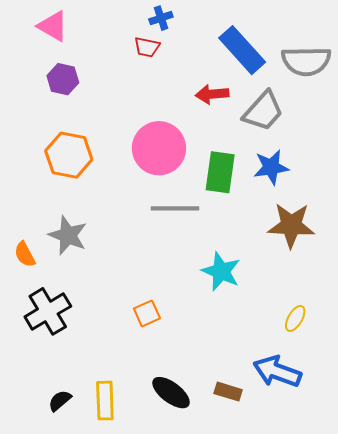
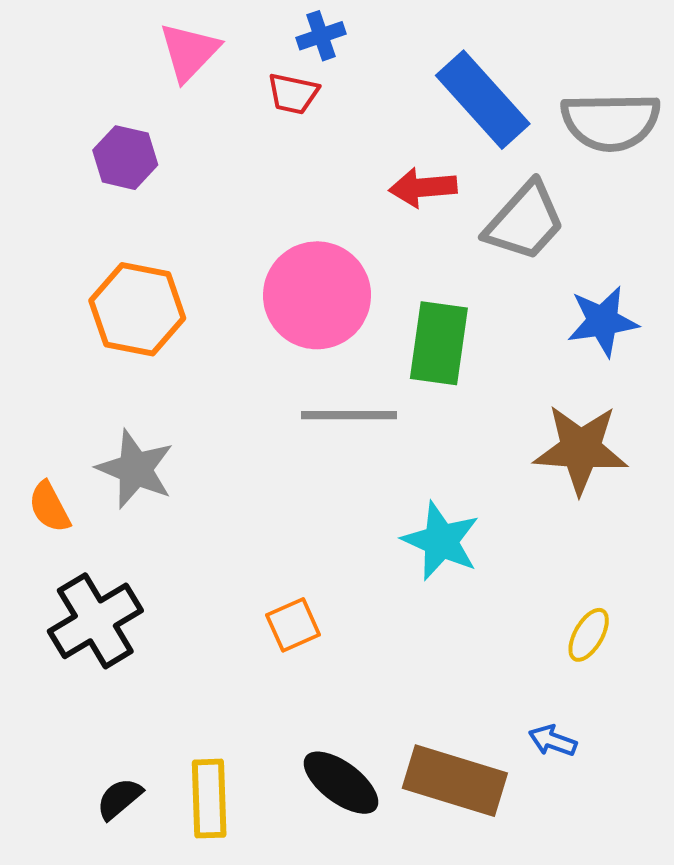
pink triangle: (53, 26) -> (189, 52), moved, turned 44
blue star: (271, 167) -> (603, 321), moved
blue arrow: (277, 372) -> (553, 741), size x0.5
brown rectangle: (228, 392) -> (455, 781), size x1.8

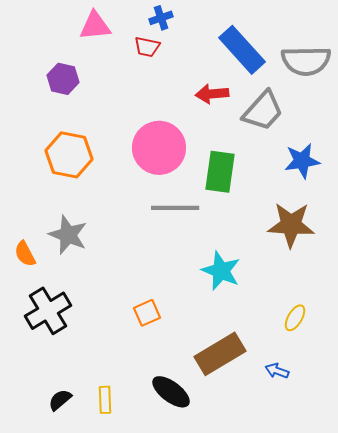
pink triangle: (189, 52) -> (95, 26), turned 40
brown rectangle: (455, 781) -> (220, 354), moved, turned -48
yellow rectangle: (209, 799) -> (105, 400), size x0.7

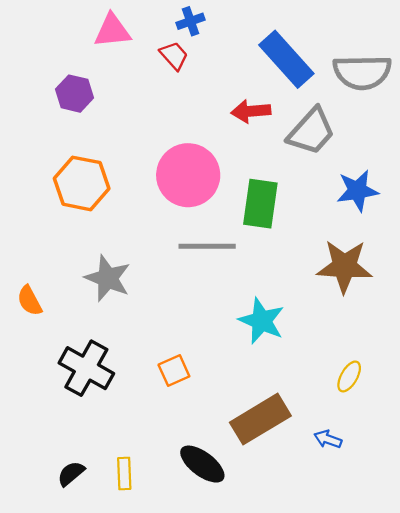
red trapezoid: (147, 47) -> (174, 56), turned -144
gray star: (68, 235) -> (108, 278), moved
black cross: (48, 311) -> (86, 368), moved, turned -30

